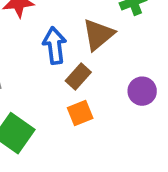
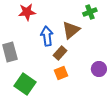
purple circle: (142, 91) -> (99, 69), moved

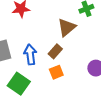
blue arrow: (47, 36) -> (30, 55), moved

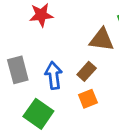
brown triangle: (67, 27) -> (102, 40), turned 48

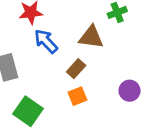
blue arrow: (54, 75) -> (46, 41), moved, turned -36

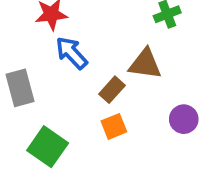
brown triangle: (91, 37) -> (145, 64), moved

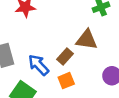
blue arrow: (71, 53) -> (38, 65), moved

